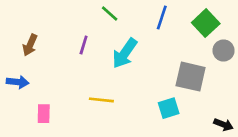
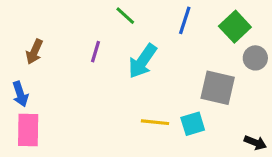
blue arrow: (18, 82) -> (20, 94), turned 65
yellow line: (101, 100) -> (155, 122), moved
pink rectangle: (44, 114) -> (28, 130), moved, size x1.5

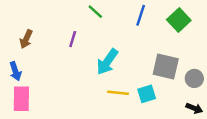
gray circle: (255, 58) -> (194, 78), moved
cyan arrow: (143, 61) -> (107, 62), moved

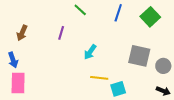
cyan arrow: (107, 62) -> (90, 52), size x0.7
cyan square: (147, 94) -> (118, 89), moved

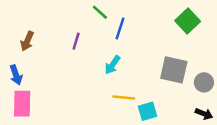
blue line: (118, 13) -> (120, 29), moved

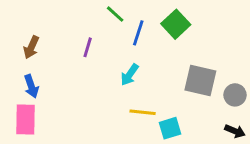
green square: (188, 21) -> (176, 24), moved
blue arrow: (16, 75) -> (31, 86), moved

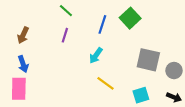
green line: (115, 14) -> (66, 11), moved
yellow line: (143, 112) -> (106, 83), turned 30
cyan square: (170, 128) -> (141, 95), moved

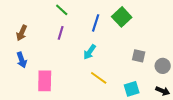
gray square: (148, 60) -> (139, 56), size x0.6
pink rectangle: (19, 89) -> (45, 81), moved

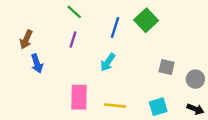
blue arrow: (22, 60) -> (37, 63), moved
yellow line: (99, 78) -> (115, 105), moved, turned -30
pink rectangle: (45, 81) -> (79, 97), moved

